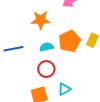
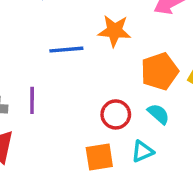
cyan semicircle: (46, 47) -> (158, 114), moved, turned 48
blue line: (13, 49) -> (66, 50), moved

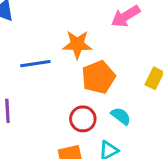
orange pentagon: (160, 71) -> (98, 77), moved

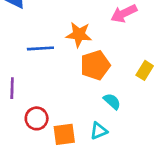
red circle: (83, 119) -> (37, 118), moved

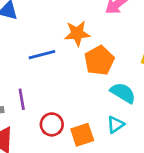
cyan semicircle: (112, 101) -> (123, 93), size x1.4

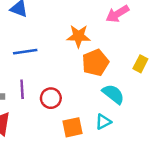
blue line: (42, 55) -> (25, 52), moved
red circle: (52, 124) -> (51, 98), moved

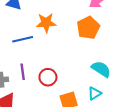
orange star: (78, 36) -> (46, 23), moved
orange pentagon: (95, 63) -> (88, 28), moved

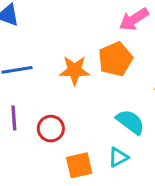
orange star: (46, 23) -> (75, 70), moved

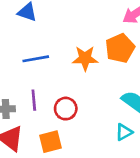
orange square: (79, 165) -> (51, 142), moved

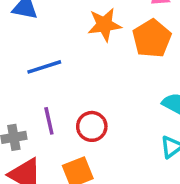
orange star: (85, 58) -> (104, 25), moved

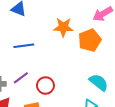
purple line: (49, 121) -> (21, 78), turned 56

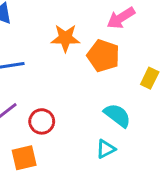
orange pentagon: (90, 40) -> (103, 56), turned -30

